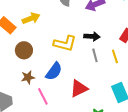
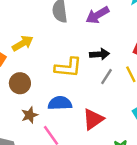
gray line: (95, 55) -> (107, 77), turned 56
blue semicircle: (54, 71) -> (60, 103), turned -120

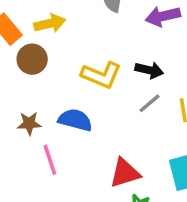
brown circle: (20, 83) -> (32, 59), moved
red triangle: (93, 119) -> (125, 173), moved

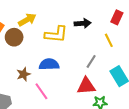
yellow arrow: (50, 23) -> (27, 20), moved
gray line: (149, 103) -> (91, 61), moved
red triangle: (125, 173) -> (86, 86), turned 30

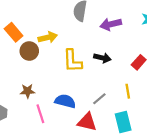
yellow L-shape: (56, 34) -> (72, 61), turned 65
yellow line: (109, 40) -> (128, 91), moved
blue semicircle: (49, 64) -> (65, 101), moved

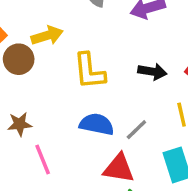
black arrow: (102, 58) -> (152, 72), moved
blue semicircle: (65, 101) -> (97, 124), moved

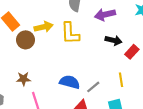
yellow L-shape: (89, 71) -> (70, 33), moved
black arrow: (152, 72) -> (114, 40), moved

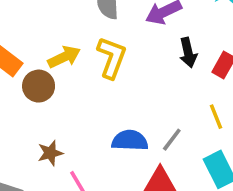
yellow L-shape: (70, 33) -> (112, 58), turned -145
black arrow: (114, 40) -> (188, 53), turned 77

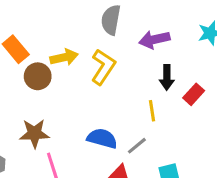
yellow line: (216, 117) -> (152, 111), moved
brown star: (50, 153) -> (34, 133), size x1.4

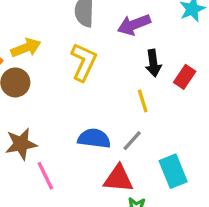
yellow arrow: (64, 57) -> (26, 48), moved

